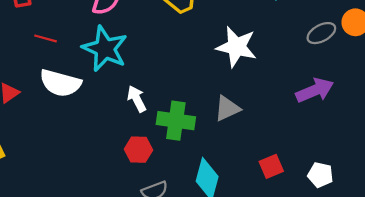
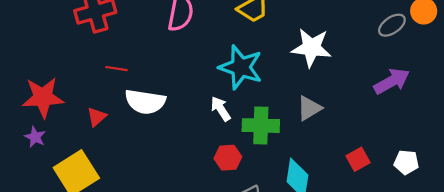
red line: (46, 38) -> (116, 69), moved
cyan star: (105, 49) -> (241, 67), moved

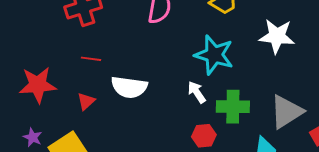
red line: (116, 69) -> (91, 59), moved
gray triangle: (309, 108) -> (286, 112), moved, size x1.5
purple star: (35, 137) -> (33, 137), moved

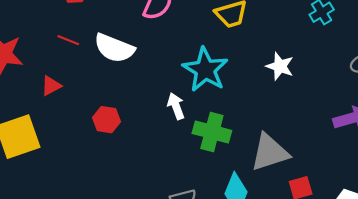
white star: (277, 36) -> (280, 66), size x0.7
white semicircle: (129, 87) -> (114, 48), moved
red hexagon: (204, 136) -> (107, 120), moved

